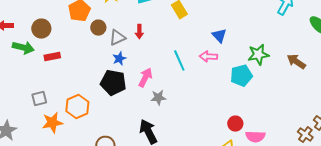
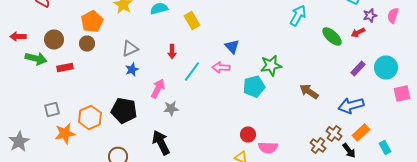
brown circle: (98, 28) -> (87, 44), moved
red arrow: (139, 32) -> (172, 52), moved
cyan line: (179, 61) -> (192, 72), turned 60
brown arrow: (296, 62) -> (309, 92), moved
black pentagon: (113, 83) -> (124, 110), moved

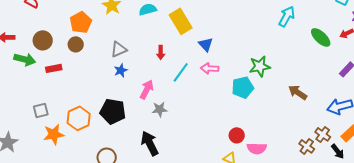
yellow rectangle: (192, 20) -> (181, 21), size x1.4
blue triangle: (232, 46) -> (206, 44), moved

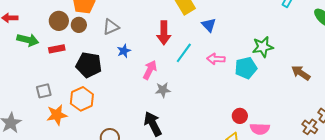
brown circle: (43, 40) -> (59, 21), moved
gray triangle: (119, 49) -> (111, 27), moved
red arrow: (161, 52) -> (164, 33), size x1.6
pink arrow: (210, 68) -> (216, 59), moved
black pentagon: (113, 111) -> (89, 65), moved

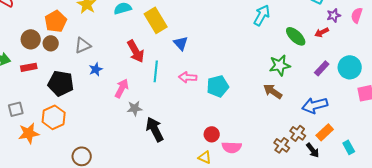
red arrow: (164, 33) -> (136, 51), turned -30
green star: (263, 47) -> (280, 65), moved
cyan line: (184, 53) -> (156, 71), turned -30
black arrow: (153, 124) -> (155, 129), moved

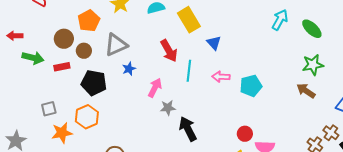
cyan arrow: (262, 15) -> (280, 20), moved
green ellipse: (296, 36) -> (312, 29), moved
brown circle: (51, 43) -> (84, 51), moved
gray triangle: (83, 45) -> (116, 45), size x1.4

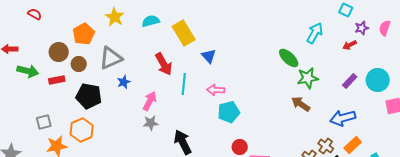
cyan arrow: (280, 20) -> (315, 33), moved
green ellipse: (312, 29) -> (289, 58), moved
cyan pentagon: (251, 86) -> (229, 112), moved
gray star: (168, 108) -> (151, 123), moved

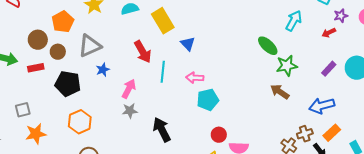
orange hexagon: (82, 130) -> (80, 122), moved
brown cross: (326, 146) -> (305, 134), turned 35

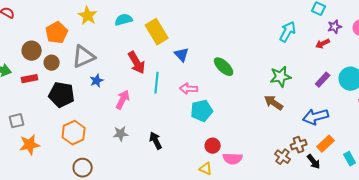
green ellipse: (268, 46) -> (224, 67), moved
gray star: (130, 111) -> (121, 134), moved
black arrow: (162, 130) -> (156, 141), size x0.7

